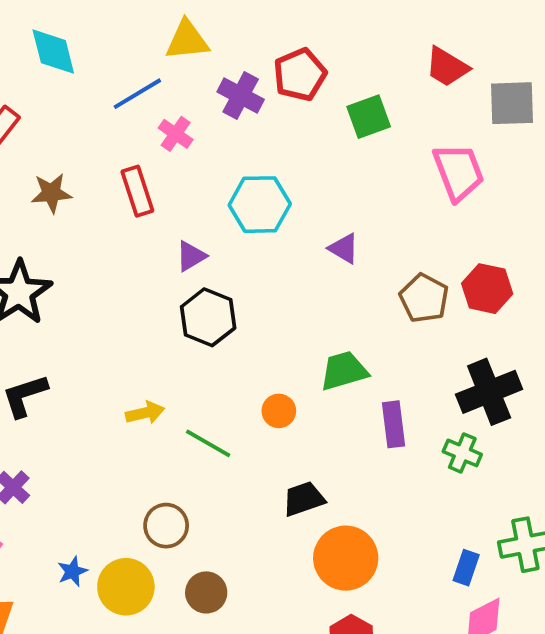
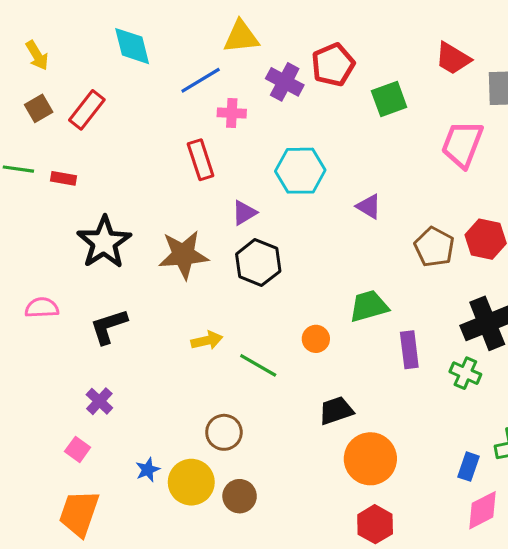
pink cross: (176, 134) -> (232, 113), turned -32
pink trapezoid: (458, 172) -> (462, 144), turned -138
brown star: (51, 193) -> (183, 255), moved, size x1.5
brown circle: (206, 592) -> (240, 496), moved

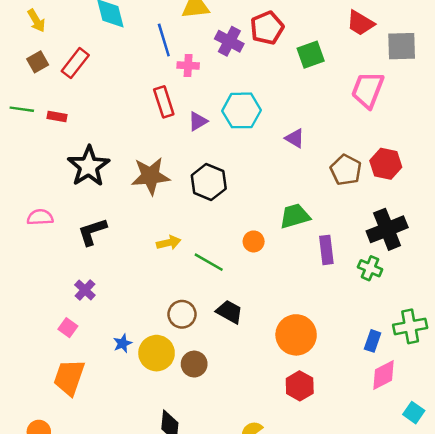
blue line: (201, 80) -> (164, 40), turned -76
purple triangle: (244, 213) -> (198, 121), moved
black trapezoid: (336, 411) -> (229, 312), moved, turned 48

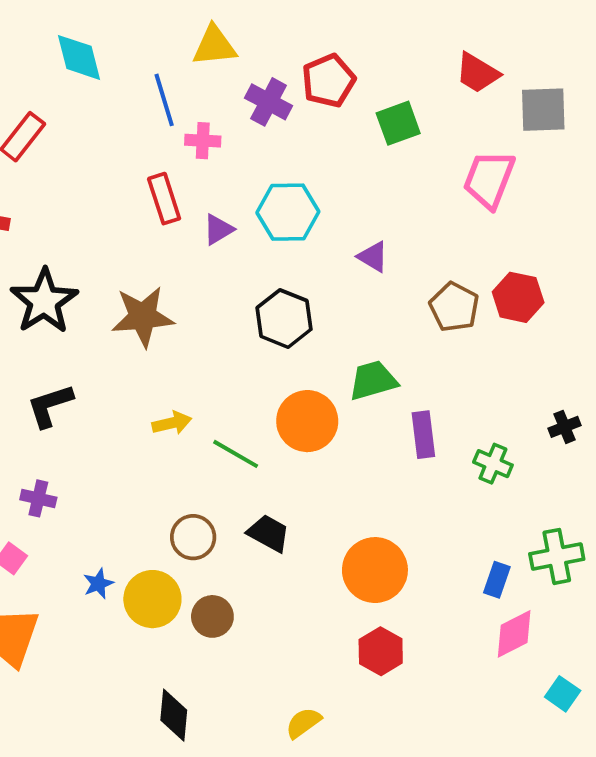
black hexagon: (209, 182) -> (284, 319), moved
black cross: (387, 229) -> (565, 427), moved, size x0.5
orange circle: (254, 241) -> (307, 421), size x1.8
purple cross: (85, 290) -> (38, 498), turned -30

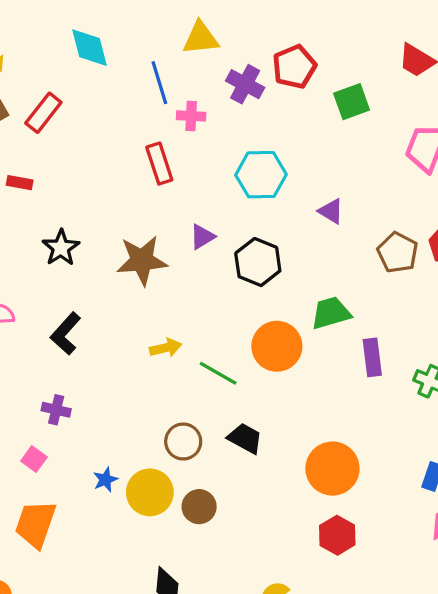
purple triangle: (218, 230) -> (202, 237), moved
black star: (44, 301) -> (61, 248), size x0.7
black L-shape: (50, 406) -> (66, 334), turned -30

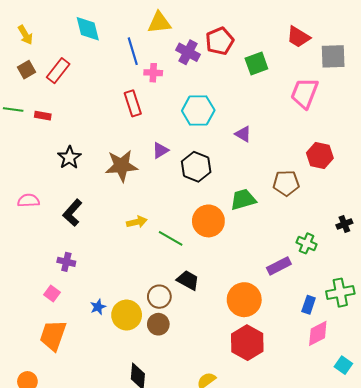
brown pentagon: (398, 253) -> (286, 183), moved, turned -30
purple rectangle: (372, 357) -> (279, 266), moved, turned 70
brown circle: (183, 442) -> (159, 297), moved
red hexagon: (337, 535) -> (247, 343), size x1.4

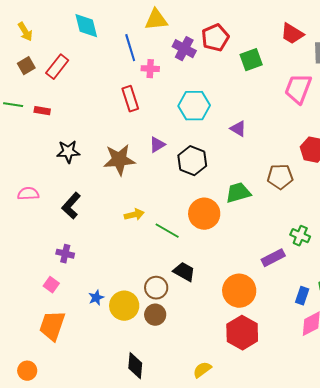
black star: (69, 158) -> (68, 152), turned 30

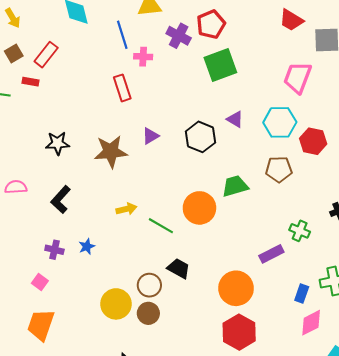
green square: (251, 60) -> (220, 65), moved, size x1.4
cyan hexagon: (194, 106) -> (280, 122), moved
red rectangle: (42, 111) -> (30, 82), moved
black hexagon: (192, 161) -> (201, 137), moved
blue star: (96, 298) -> (87, 247), moved

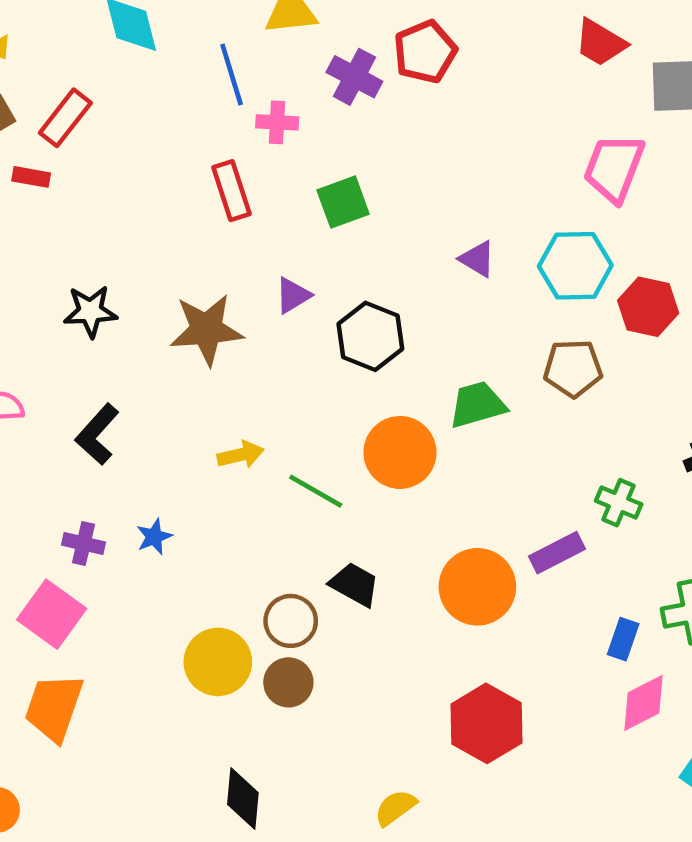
green square: (220, 65) -> (343, 202), moved, size x0.7
black hexagon: (201, 137) -> (370, 336), moved
pink square: (40, 282) -> (52, 614), size x1.8
orange circle: (236, 288) -> (477, 587), moved

